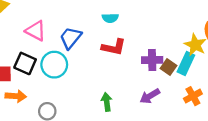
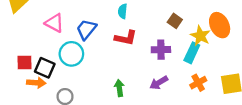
cyan semicircle: (110, 18) -> (123, 11), turned 96
black square: (25, 63) -> (45, 68), moved
brown square: (168, 67) -> (175, 21), moved

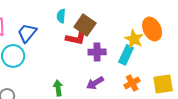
brown square: (175, 21) -> (85, 25), moved, size x1.5
red L-shape: (126, 38) -> (76, 38), moved

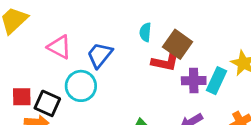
cyan rectangle: (126, 55) -> (217, 81), moved

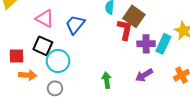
red L-shape: (166, 62) -> (125, 30), turned -90
cyan circle: (81, 86) -> (58, 61), moved
black square: (47, 103) -> (43, 46), moved

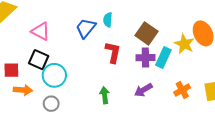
brown square: (134, 16) -> (147, 33), moved
blue trapezoid: (75, 25) -> (86, 28), moved
red L-shape: (125, 30) -> (113, 52), moved

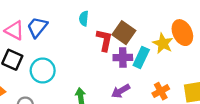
blue trapezoid: (86, 28) -> (37, 27), moved
red L-shape: (113, 52) -> (104, 40), moved
cyan circle: (54, 75) -> (43, 71), moved

